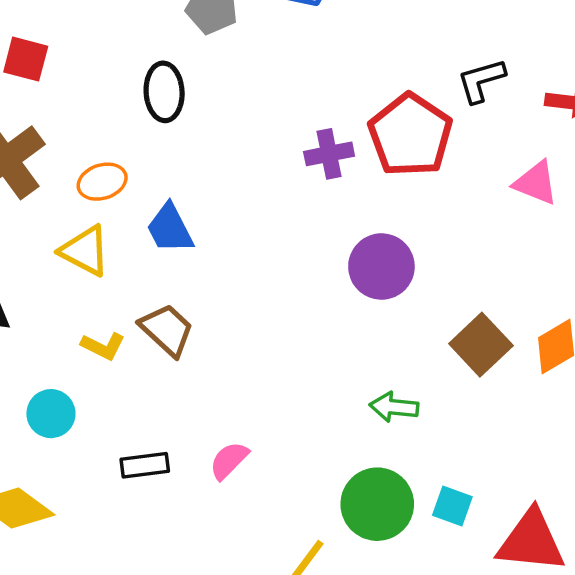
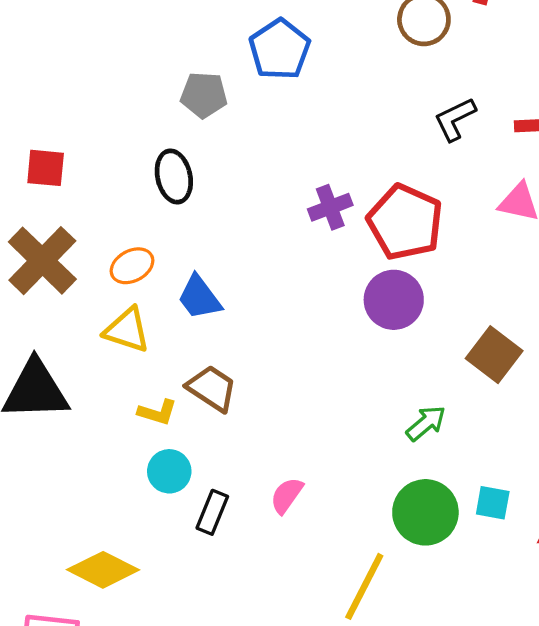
red pentagon: (410, 135) -> (405, 222), moved
green arrow: (394, 407) -> (426, 423), turned 144
cyan circle: (51, 414) -> (169, 471), moved
black rectangle: (145, 465) -> (212, 512), turned -51

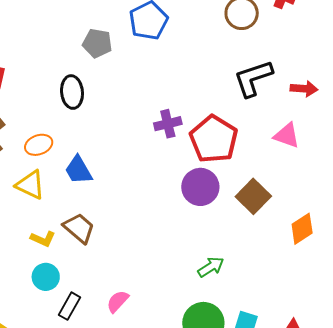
black L-shape: (455, 119) -> (253, 78), size x1.4
brown square: (494, 355) -> (253, 196), moved

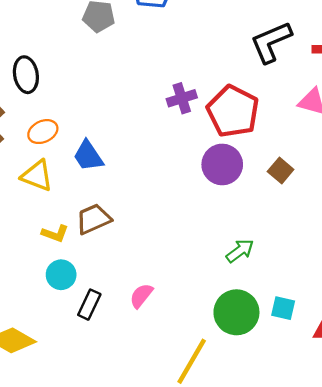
black ellipse: (72, 92) -> (26, 75), moved
brown square: (253, 196) -> (281, 170), size x0.7
brown trapezoid: (79, 228) -> (93, 219), turned -60

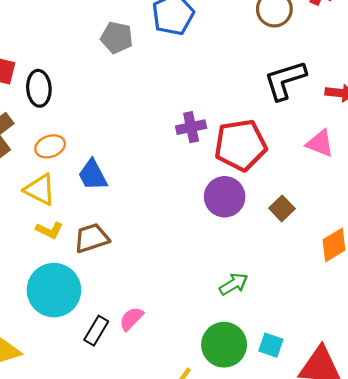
red pentagon: (233, 111) -> (240, 145), turned 30
yellow L-shape: (55, 234) -> (49, 230), moved
cyan circle: (61, 275) -> (54, 290), size x1.8
black rectangle: (89, 305) -> (96, 331), moved

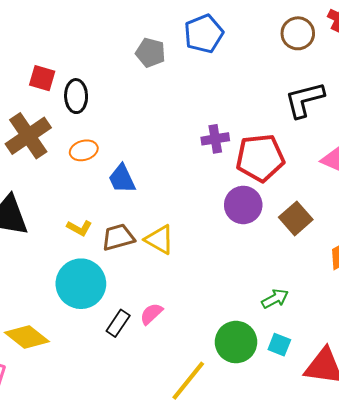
yellow triangle: (40, 190) -> (159, 240), moved
brown square: (282, 208) -> (296, 218), size x1.4
green arrow: (234, 284) -> (275, 299), moved

